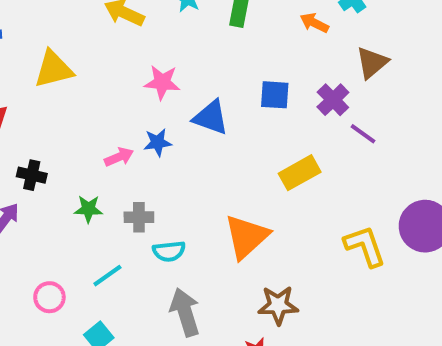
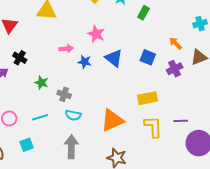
orange arrow: (314, 23) -> (175, 43), moved
purple line: (363, 134) -> (181, 121), moved, turned -56
pink arrow: (119, 157) -> (66, 49), moved
yellow L-shape: (365, 246) -> (153, 127), moved

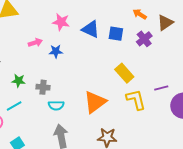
blue triangle: (114, 58) -> (91, 29), moved
yellow rectangle: (147, 98) -> (124, 73), turned 72
cyan line: (40, 117) -> (14, 106), moved

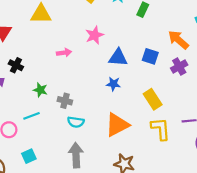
orange arrow: (140, 14) -> (178, 40), size x1.5
pink star: (61, 22) -> (95, 35), turned 30
blue triangle: (91, 29) -> (118, 58), moved, turned -30
blue star: (56, 51) -> (113, 84), moved

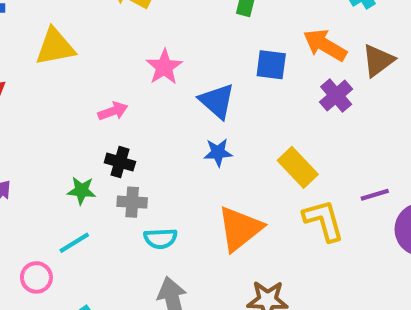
blue square: (150, 56) -> (271, 65), moved
blue triangle: (118, 58) -> (217, 101), turned 48
black cross: (16, 65) -> (120, 162), moved

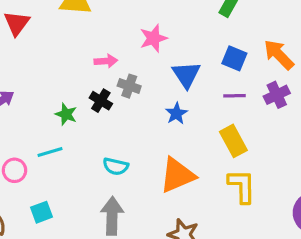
blue star: (218, 152) -> (176, 113), turned 30
purple line: (375, 195) -> (234, 96), moved
gray cross: (132, 202) -> (129, 86), moved

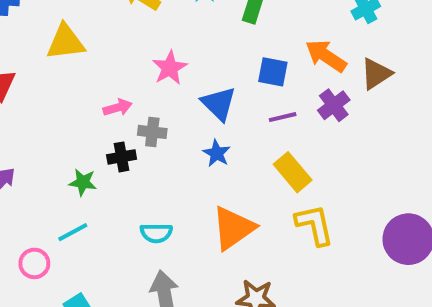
black cross: (101, 101) -> (122, 157), turned -30

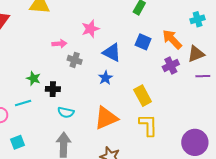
blue triangle: (219, 104) -> (112, 52), turned -30
purple line: (283, 117) -> (203, 76), moved
black cross: (122, 157) -> (53, 89), moved

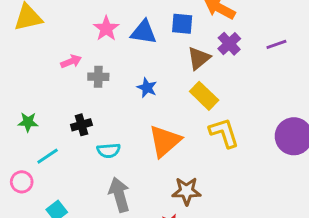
blue triangle: (112, 52) -> (144, 32), moved
brown triangle: (196, 54) -> (199, 58), moved
green star: (34, 78) -> (28, 122), moved

